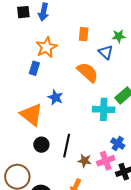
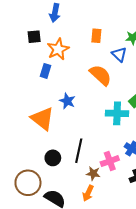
black square: (23, 12) -> (34, 37), moved
black circle: (41, 145) -> (53, 158), moved
brown star: (85, 161) -> (93, 173), moved
pink cross: (106, 161) -> (110, 161), moved

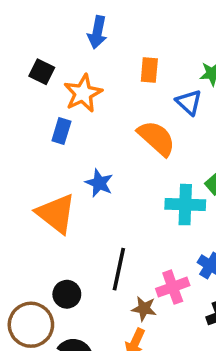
blue arrow: (55, 13) -> (97, 32), moved
black square: (34, 37) -> (42, 72), turned 32
black circle: (53, 158) -> (67, 294), moved

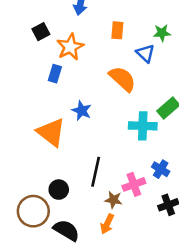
black square: (42, 72) -> (41, 32), turned 36

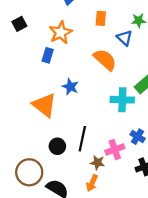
black square: (41, 32) -> (19, 24), moved
black circle: (59, 190) -> (57, 146), moved

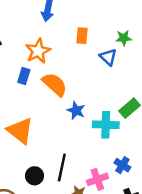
orange semicircle: (105, 60) -> (55, 84), moved
blue star: (70, 87) -> (76, 110), moved

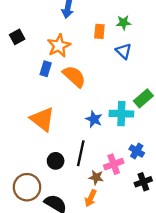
green star: (124, 38) -> (124, 23), moved
blue star: (76, 110) -> (94, 119), moved

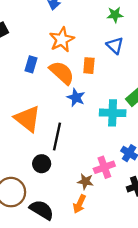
orange rectangle: (99, 31) -> (89, 66), moved
orange star: (59, 46) -> (62, 40), moved
blue star: (94, 119) -> (76, 97), moved
black line: (81, 153) -> (57, 137), moved

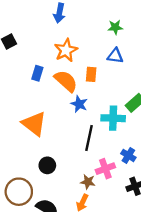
blue triangle: (115, 45) -> (115, 56), turned -35
black line: (57, 137) -> (89, 138), moved

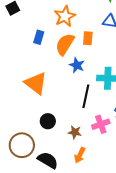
orange semicircle: (66, 81) -> (65, 44), turned -100
brown star: (88, 182) -> (75, 132), moved

